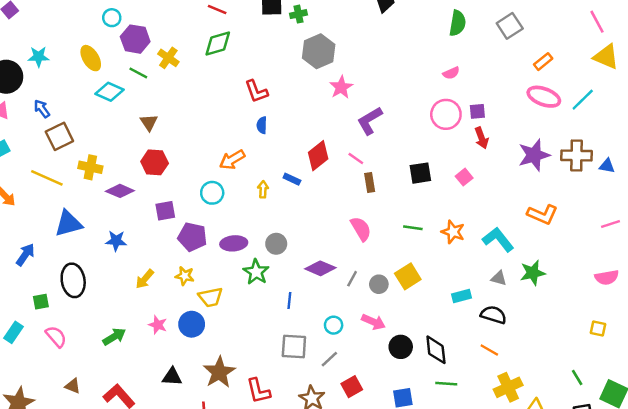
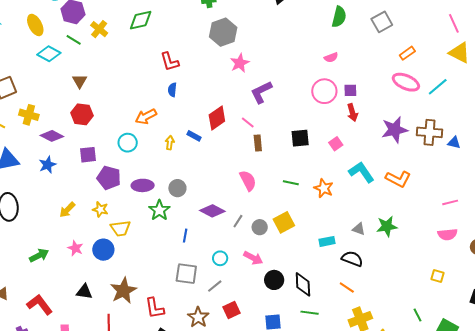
pink line: (611, 224) -> (450, 202), moved
cyan L-shape: (498, 239) -> (361, 172), moved
blue star: (116, 241) -> (47, 165), moved, turned -30

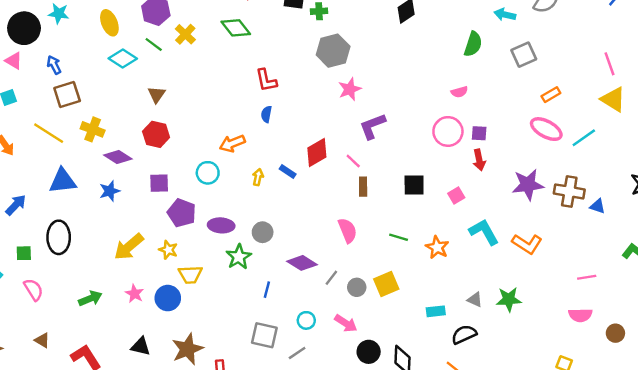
green diamond: (141, 20) -> (236, 28), turned 60
yellow arrow: (67, 210) -> (129, 247), size x1.5
black semicircle: (352, 259) -> (464, 334), turned -50

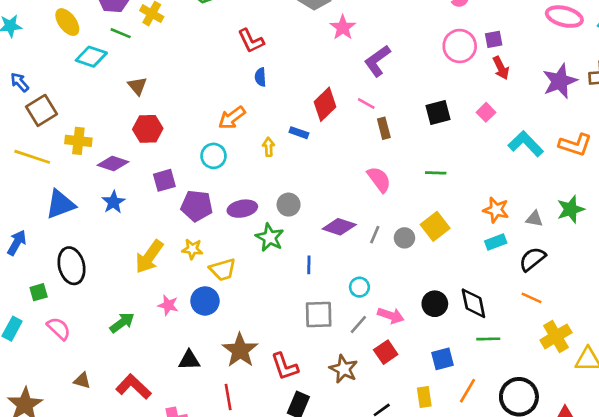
orange star: (437, 247) -> (496, 210), moved
pink arrow: (346, 323) -> (391, 315), moved

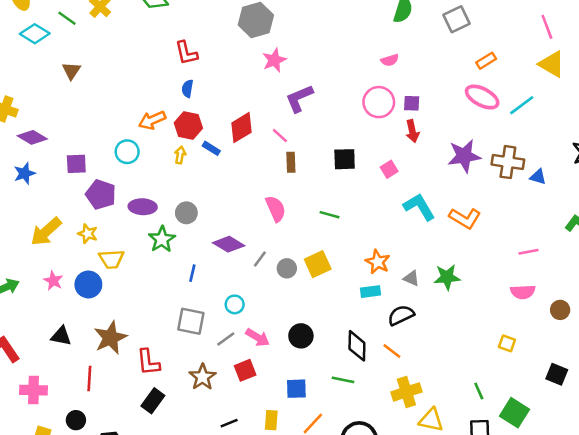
red hexagon: (148, 129) -> (188, 125), moved
black diamond: (473, 303) -> (357, 346), moved

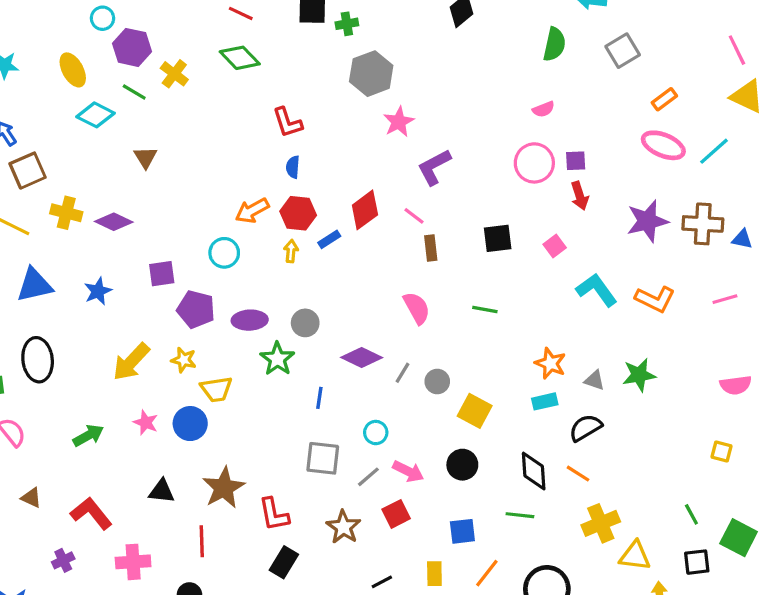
purple diamond: (32, 137) -> (114, 222), moved
blue rectangle: (211, 148) -> (329, 239), turned -60
pink line: (528, 252) -> (725, 299), moved
yellow square: (318, 264) -> (475, 411), moved, turned -32

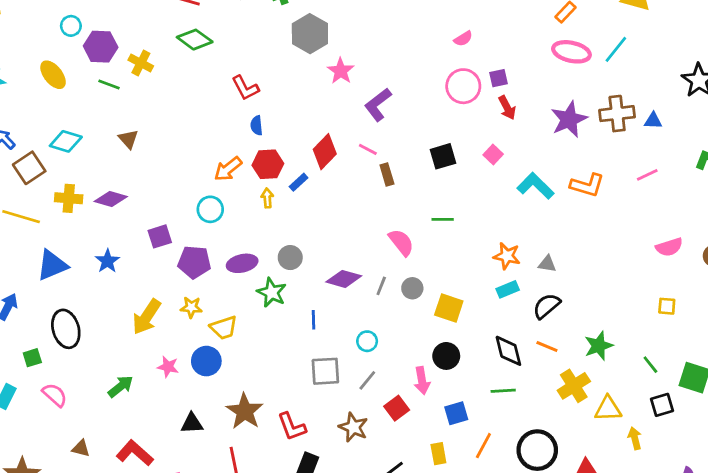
cyan diamond: (96, 115) -> (66, 141), moved
pink semicircle: (417, 308) -> (401, 242), moved
green star: (639, 375) -> (599, 346), moved
pink arrow: (408, 471) -> (422, 381), moved, turned 64

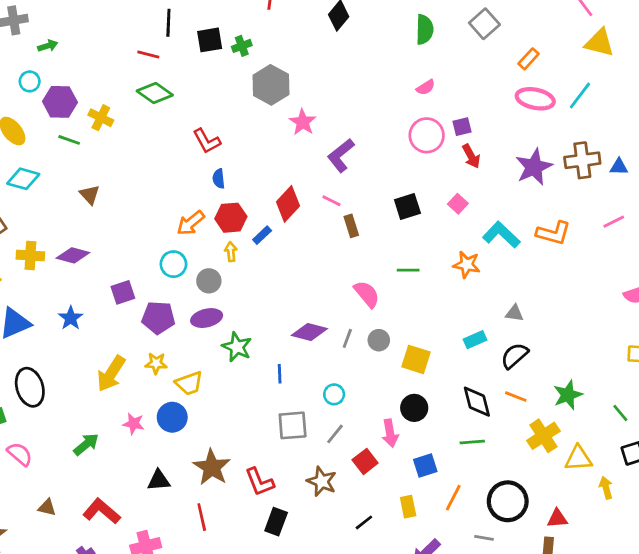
cyan diamond: (66, 141) -> (23, 179), moved
orange star: (507, 256) -> (467, 265), moved
gray circle: (290, 258) -> (209, 281), moved

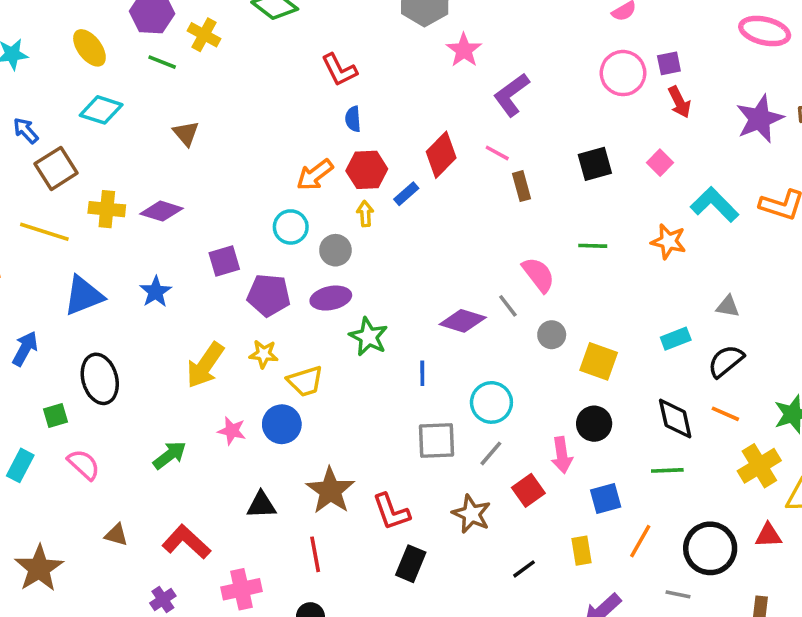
gray line: (347, 338) -> (508, 306), moved, turned -60
cyan circle: (334, 394) -> (491, 402), size x1.5
red triangle: (557, 518) -> (768, 535), moved

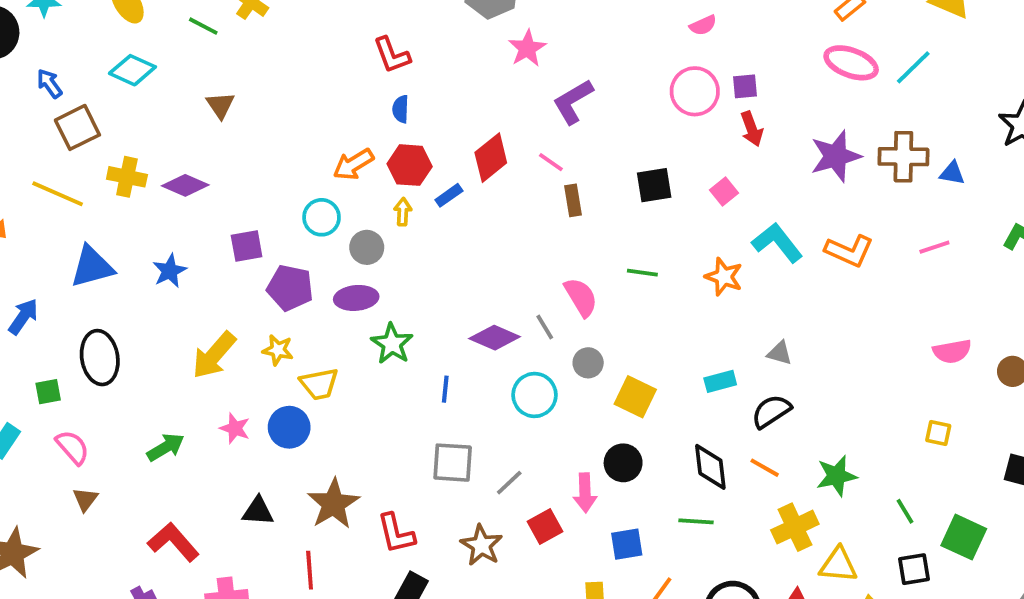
cyan circle: (491, 402) -> (534, 395), moved
brown triangle: (116, 535) -> (85, 499), moved, turned 45

